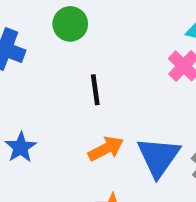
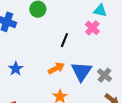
black line: (95, 90) -> (64, 40), moved, turned 32

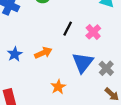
pink cross: (92, 28) -> (93, 32), moved
orange arrow: (56, 68) -> (43, 53), moved

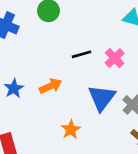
black line: (68, 29) -> (81, 54), turned 48

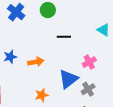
black line: (81, 54) -> (64, 37), moved
pink cross: (115, 58) -> (89, 62), moved

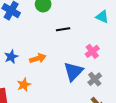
orange star: (42, 95) -> (24, 85), moved

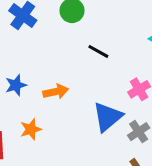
black line: (63, 29) -> (98, 51), turned 32

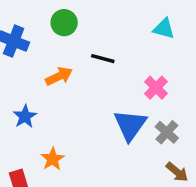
orange arrow: (56, 92) -> (59, 76), moved

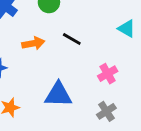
blue triangle: (130, 125) -> (58, 95), moved, turned 40

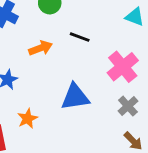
pink cross: (108, 74) -> (123, 67), size x1.5

